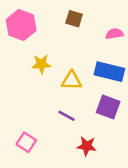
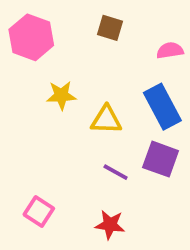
blue rectangle: (109, 72) -> (162, 107), turned 48
purple line: (67, 116) -> (116, 172), moved
red star: (87, 146) -> (110, 225), moved

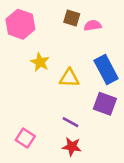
pink semicircle: (170, 50) -> (93, 25), moved
yellow star: (61, 95) -> (40, 62), turned 30
purple line: (116, 172) -> (71, 122), moved

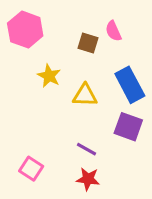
brown square: (72, 18) -> (88, 43), moved
pink semicircle: (93, 25) -> (113, 31), turned -105

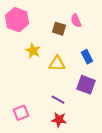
blue rectangle: (130, 85) -> (87, 57), size x0.6
pink square: (31, 169) -> (21, 113), turned 35

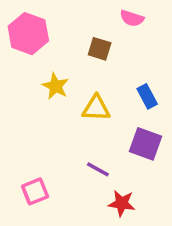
pink semicircle: (76, 21) -> (132, 18), moved, turned -48
red star: (59, 120) -> (122, 203), moved

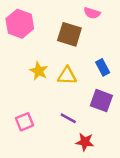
brown square: (100, 49) -> (69, 34), size x1.5
yellow star: (55, 86) -> (39, 71), moved
pink square: (35, 191) -> (25, 122), moved

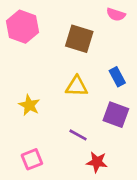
pink semicircle: (92, 13) -> (116, 14), moved
yellow star: (39, 71) -> (29, 105), moved
pink square: (25, 122) -> (32, 159), moved

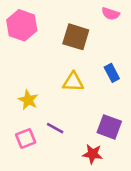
purple square: (116, 115) -> (109, 127), moved
purple line: (78, 135) -> (55, 128), moved
pink square: (32, 159) -> (26, 139), moved

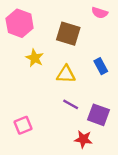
yellow star: (28, 100) -> (35, 58), moved
purple line: (55, 128) -> (71, 104), moved

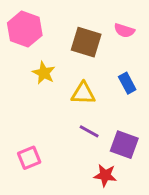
pink semicircle: (100, 13) -> (124, 30), moved

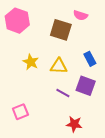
pink semicircle: (124, 30) -> (80, 15), moved
yellow star: (44, 73) -> (31, 62), moved
purple square: (124, 145) -> (86, 86), moved

